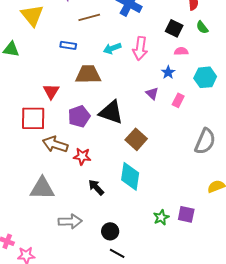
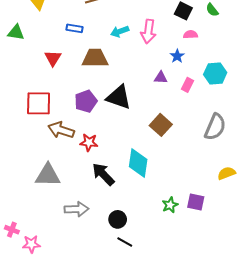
cyan hexagon: (205, 77) -> (215, 74), moved
red triangle: (51, 91) -> (53, 58), moved
purple triangle: (152, 93) -> (161, 78), turned -40
brown square: (136, 139) -> (161, 125), moved
black arrow: (96, 187) -> (103, 174), size x1.4

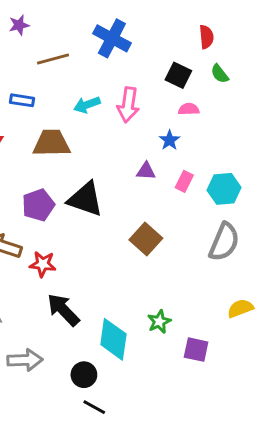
cyan hexagon: (215, 74) -> (224, 189), moved
cyan diamond: (138, 163) -> (113, 339), moved
green star: (170, 205) -> (159, 322), moved

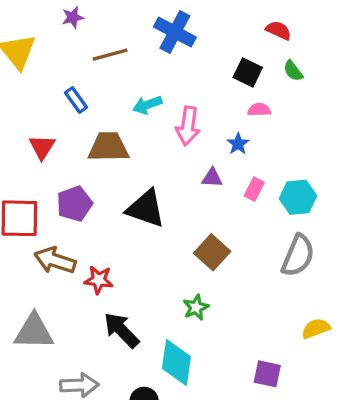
red semicircle: (206, 37) -> (279, 30), turned -60
blue rectangle: (22, 100) -> (76, 100), turned 45
pink arrow: (128, 105) -> (188, 126), moved
purple pentagon: (38, 205) -> (74, 204), moved
green star: (159, 322) -> (196, 307), moved

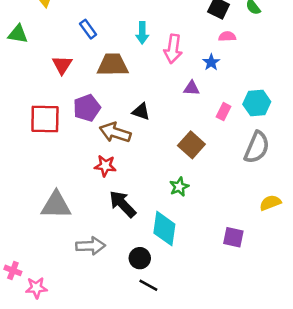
cyan arrow: (147, 105) -> (142, 33), turned -70
pink rectangle: (254, 189) -> (224, 112), moved
black triangle: (146, 209) -> (141, 112), size x0.6
brown arrow: (55, 260) -> (115, 133), moved

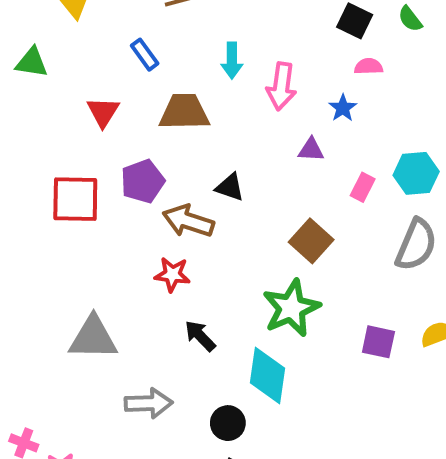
green star: (179, 187) -> (291, 308), size x1.8
black arrow: (123, 204) -> (200, 336), size x0.7
purple square: (233, 237) -> (378, 342), moved

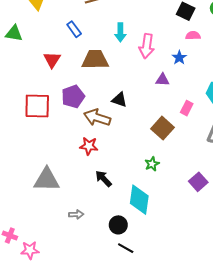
pink rectangle: (363, 187) -> (187, 108), moved
green star: (291, 308) -> (152, 164), size x0.5
purple square: (378, 342) -> (198, 182), turned 36
gray arrow: (149, 403) -> (76, 214), size x0.6

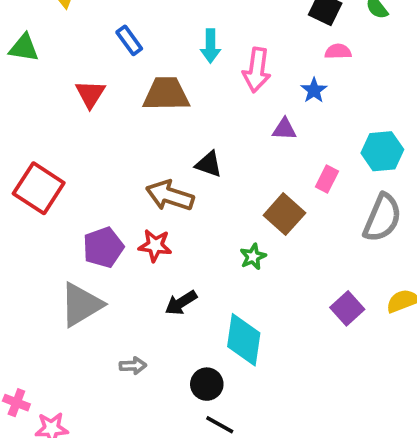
purple pentagon: (73, 97) -> (103, 247), moved
red square: (37, 106) -> (39, 188), moved, turned 32
green star: (152, 164) -> (253, 257), moved
black arrow: (104, 179) -> (181, 303), turned -78
gray triangle: (47, 180) -> (81, 305), turned -32

